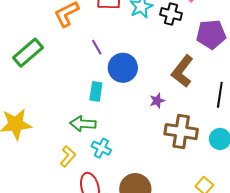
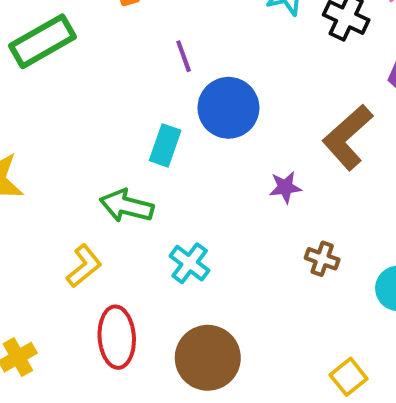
brown cross: (181, 132) -> (322, 259), size x0.5
cyan cross: (101, 148) -> (190, 263), moved

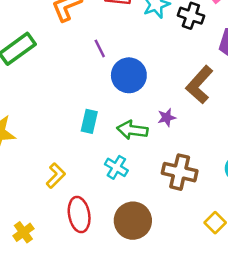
cyan rectangle: (165, 145) -> (89, 121), moved
green arrow: (127, 206) -> (132, 130), moved
brown cross: (322, 259) -> (180, 172), moved, size x1.8

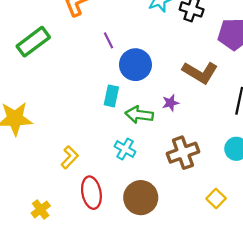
brown L-shape: (199, 85) -> (200, 72), turned -100
cyan rectangle: (89, 121) -> (111, 96), moved
brown cross: (180, 172) -> (183, 153), turned -32

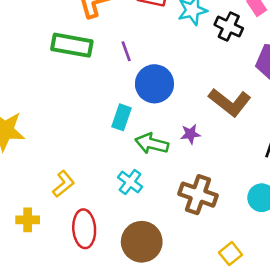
green rectangle: (33, 42) -> (72, 45), moved, turned 40
brown cross: (183, 153) -> (198, 195), turned 32
yellow cross: (41, 209) -> (28, 220), moved, turned 30

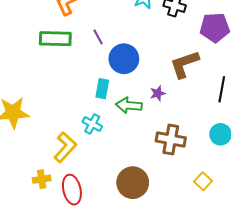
brown L-shape: (230, 102) -> (184, 64), turned 132
cyan cross: (130, 182) -> (92, 124), moved
yellow L-shape: (63, 184) -> (65, 147), size x1.4
red ellipse: (84, 229) -> (72, 190), moved

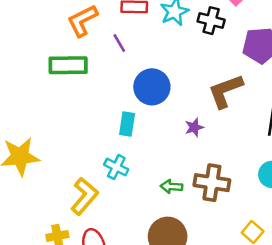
purple line: (98, 37) -> (119, 43), moved
green arrow: (129, 105) -> (171, 187), moved, size x0.7

